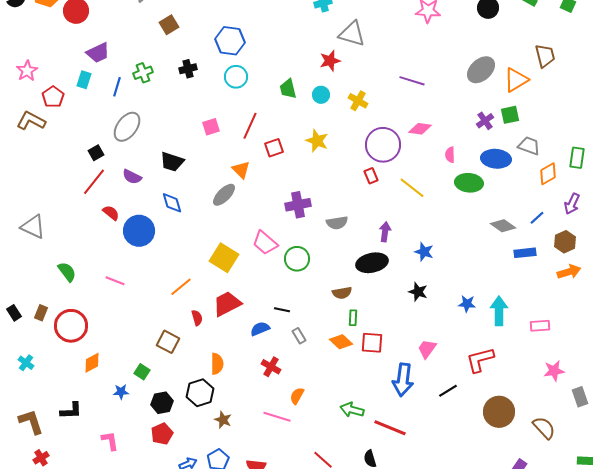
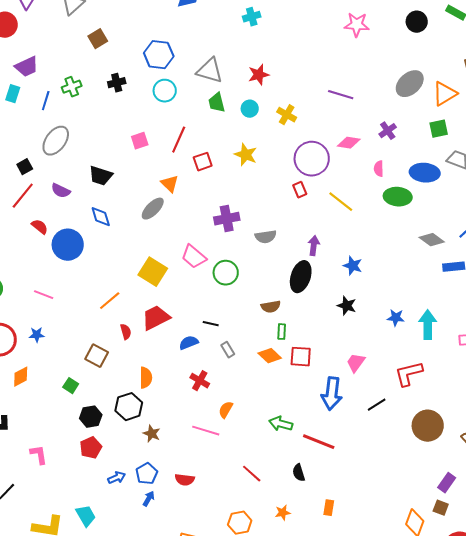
gray triangle: (352, 34) -> (210, 71), moved
purple cross: (485, 121) -> (388, 131), moved
black ellipse: (372, 263) -> (301, 277), turned -60
blue star: (121, 392) -> (37, 335), moved

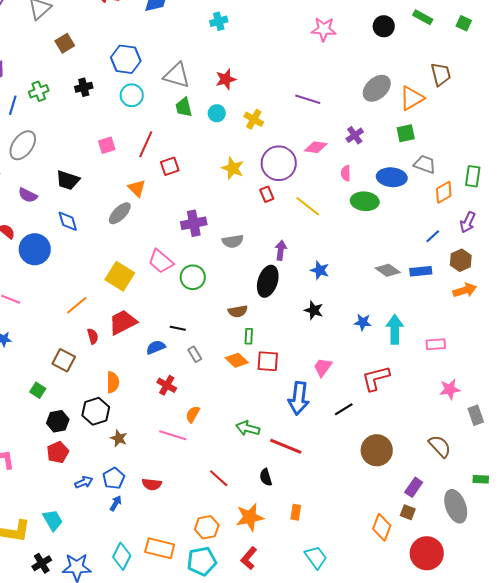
yellow star: (246, 155) -> (233, 168), moved
gray diamond: (432, 240) -> (388, 270), moved
brown circle: (428, 426) -> (377, 450), moved
orange star: (283, 513) -> (250, 517), size x1.8

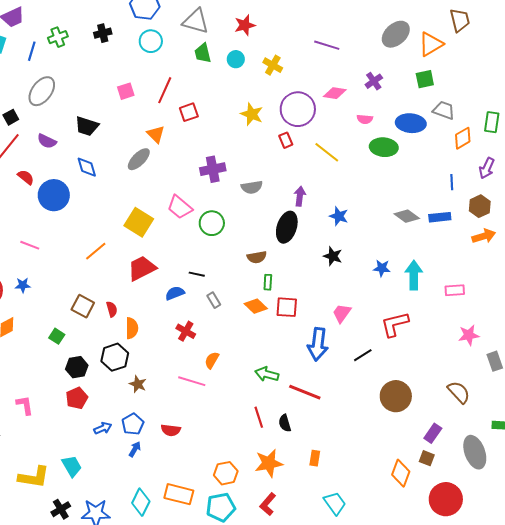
pink semicircle: (346, 173) -> (365, 119), turned -84
blue line: (433, 236) -> (452, 182), turned -49
red semicircle: (93, 336) -> (112, 309), moved
red line: (219, 478) -> (259, 417), moved, turned 30

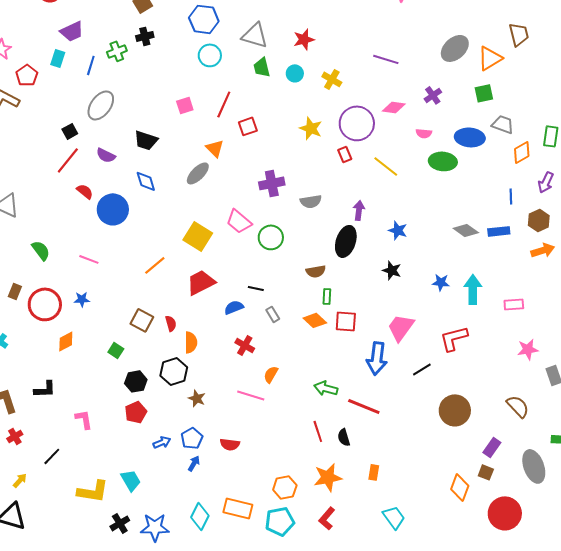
black cross: (103, 33) -> (145, 36), moved
pink trapezoid: (342, 313) -> (401, 327), size x1.4

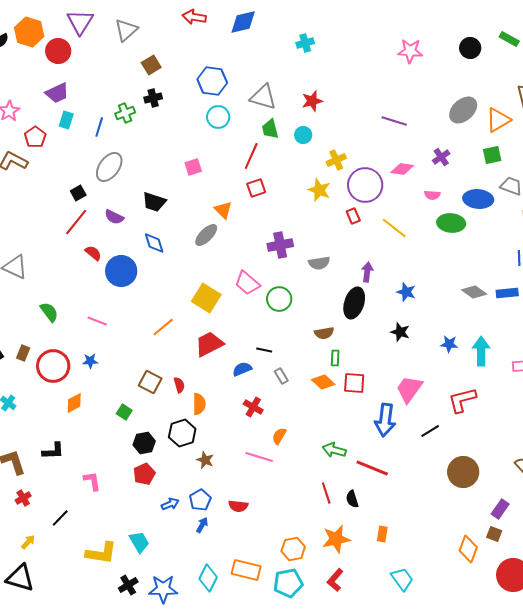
purple trapezoid: (72, 31) -> (57, 93), moved
yellow cross: (332, 79) -> (336, 160), moved, turned 36
red line: (224, 104) -> (251, 156), moved

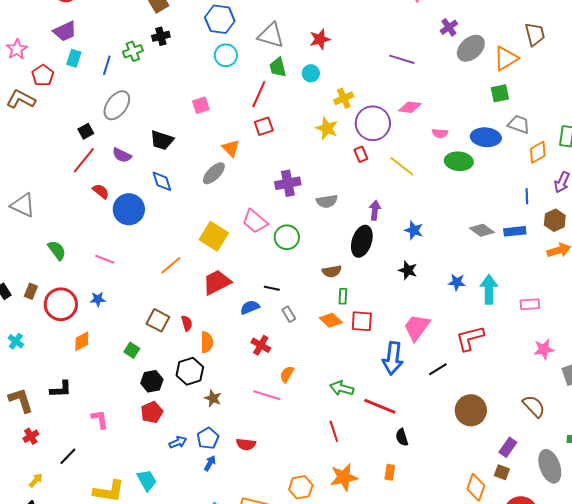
purple cross: (441, 157) -> (449, 27), moved
black semicircle: (352, 499) -> (402, 437), moved

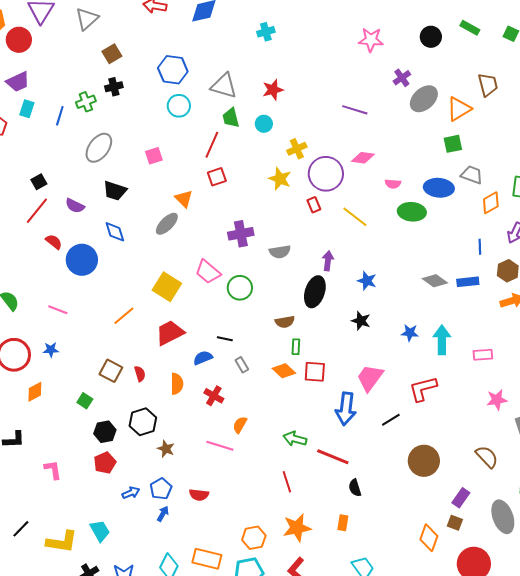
gray ellipse: (117, 105) -> (99, 148), moved
orange semicircle: (207, 342) -> (177, 384), moved
black line: (68, 456) -> (21, 529), moved

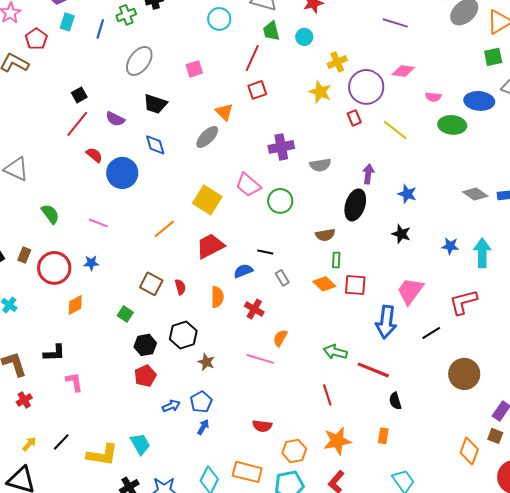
pink L-shape: (53, 470) -> (74, 382), moved
red semicircle: (199, 495) -> (262, 426), moved

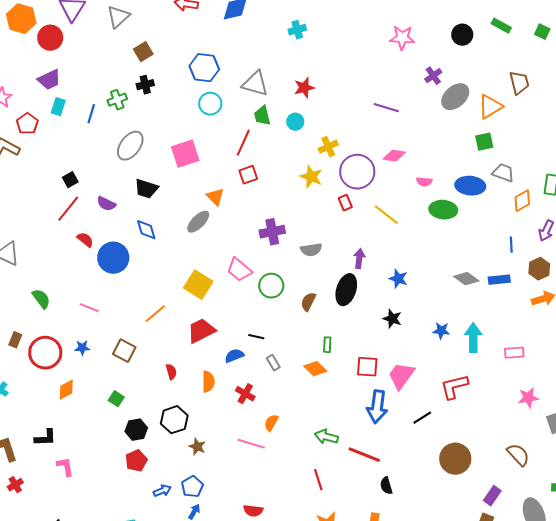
pink square: (194, 69) -> (185, 154), size x1.6
brown semicircle: (325, 235) -> (308, 302), moved, turned 126
brown square: (151, 284) -> (124, 351), moved
red square: (355, 285) -> (367, 367), moved

